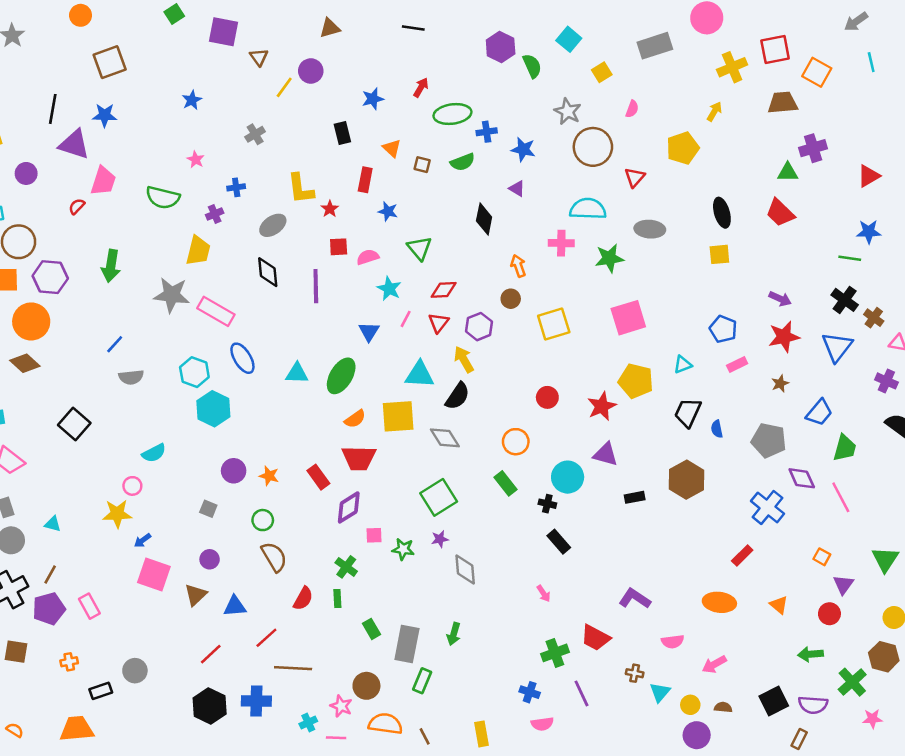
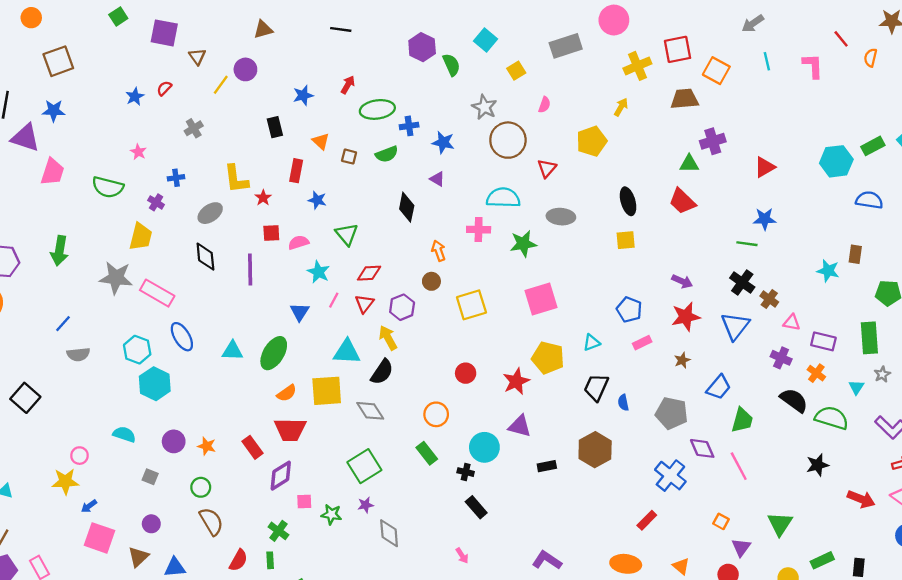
red semicircle: (77, 206) -> (164, 88), moved
purple cross: (215, 214) -> (156, 202), turned -35
cyan semicircle: (154, 453) -> (124, 434), moved, turned -135

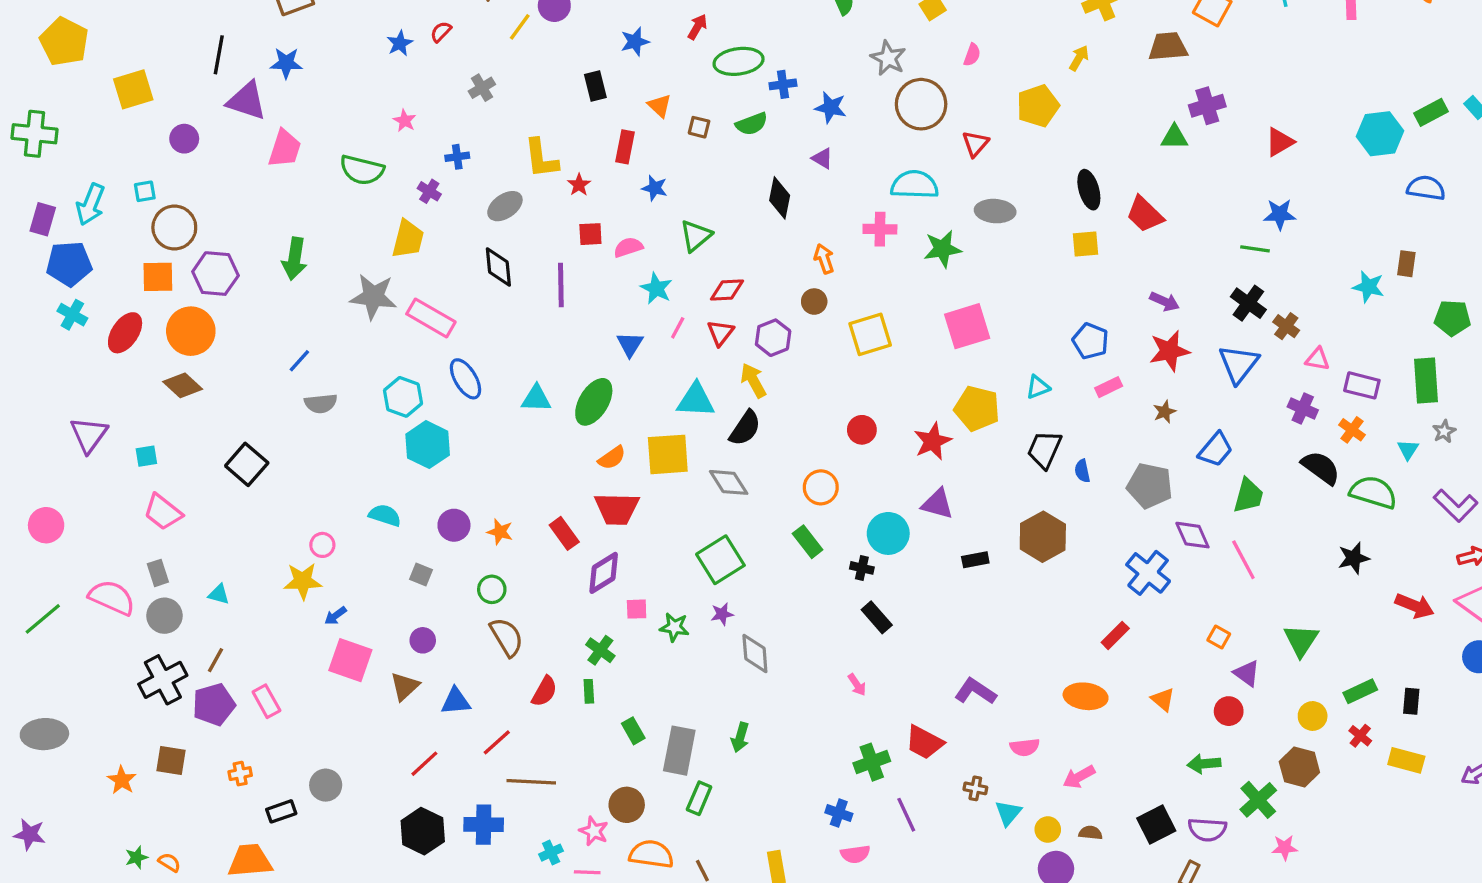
red trapezoid: (682, 201) -> (1145, 214), moved
green triangle: (347, 234) -> (696, 236), turned 30
purple triangle: (741, 547) -> (1247, 673), turned -30

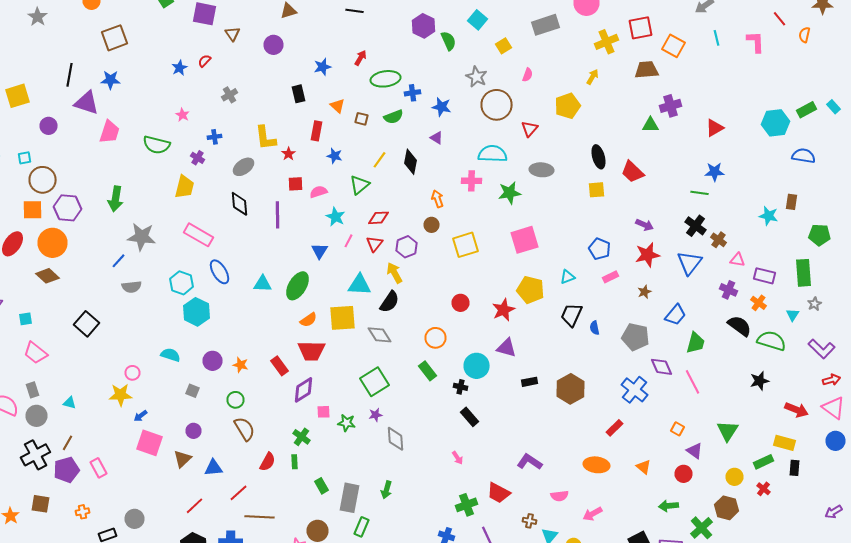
yellow line: (520, 27) -> (380, 160), moved
gray star: (373, 297) -> (142, 237), moved
brown hexagon: (1043, 537) -> (570, 389), moved
yellow rectangle: (1406, 760) -> (784, 443), moved

